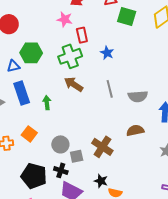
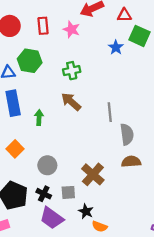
red rectangle: (82, 35) -> (43, 26), moved
blue star: (107, 53) -> (116, 47), moved
green cross: (70, 56) -> (72, 71), size x0.7
gray semicircle: (138, 96) -> (127, 134), moved, turned -102
gray square: (77, 156) -> (68, 192), moved

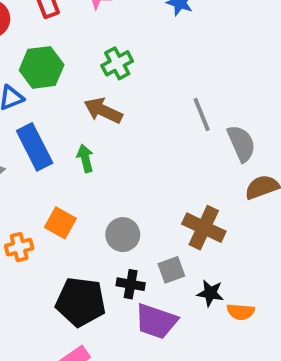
brown arrow: (71, 102) -> (103, 111), moved

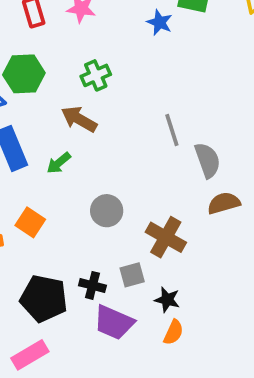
green arrow: (85, 158) -> (59, 163), turned -120
gray circle: (123, 235) -> (107, 211), moved
orange semicircle: (241, 312) -> (173, 332), moved, turned -75

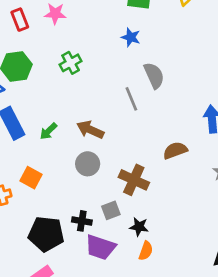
blue star: (160, 22) -> (131, 37), moved
brown arrow: (79, 119) -> (90, 130), moved
gray semicircle: (207, 160) -> (154, 75), moved

